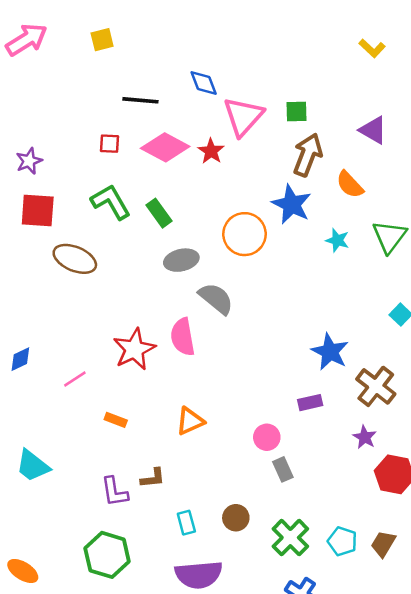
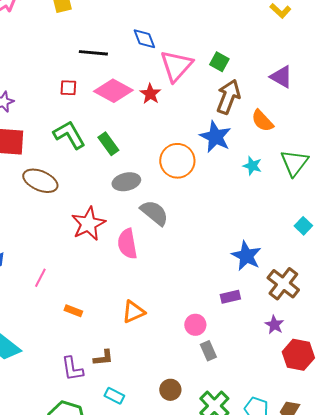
green square: (297, 111) -> (219, 62), turned 30
red star: (134, 349) -> (88, 224), moved
pink line: (75, 379) -> (40, 278), turned -30
cyan rectangle: (186, 523) -> (114, 396), moved, turned -48

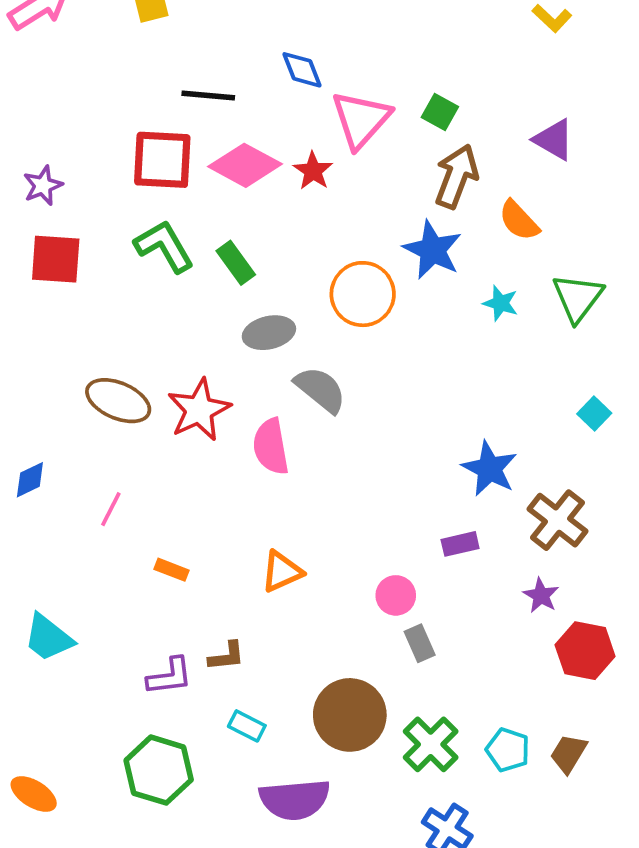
red square: (68, 88) -> (162, 160), size x2.0
brown ellipse: (40, 181) -> (118, 401), moved
purple L-shape: (72, 369) -> (170, 676), turned -88
brown circle: (170, 390) -> (350, 715), size x1.8

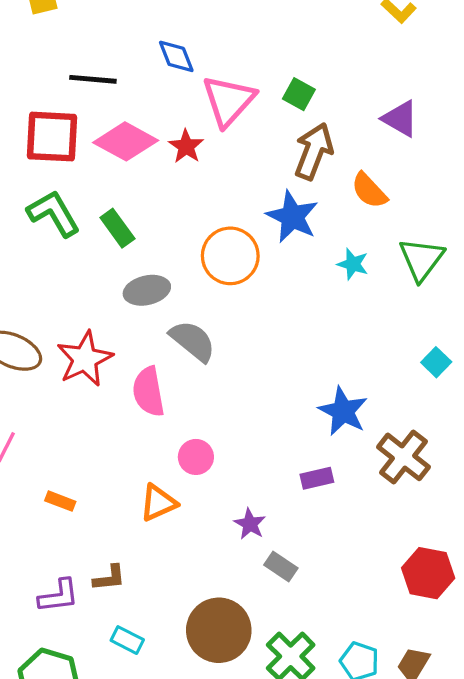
pink circle: (396, 595) -> (196, 457), moved
purple star: (541, 595) -> (250, 524), moved
gray rectangle: (420, 643) -> (281, 566), turned -32

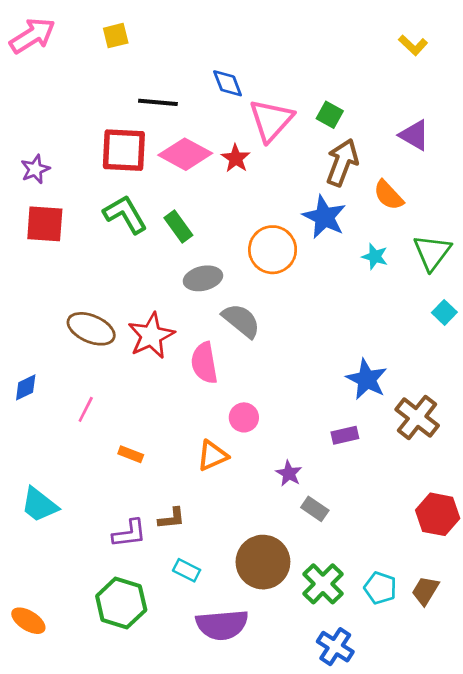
cyan square: (436, 362) -> (444, 312), moved

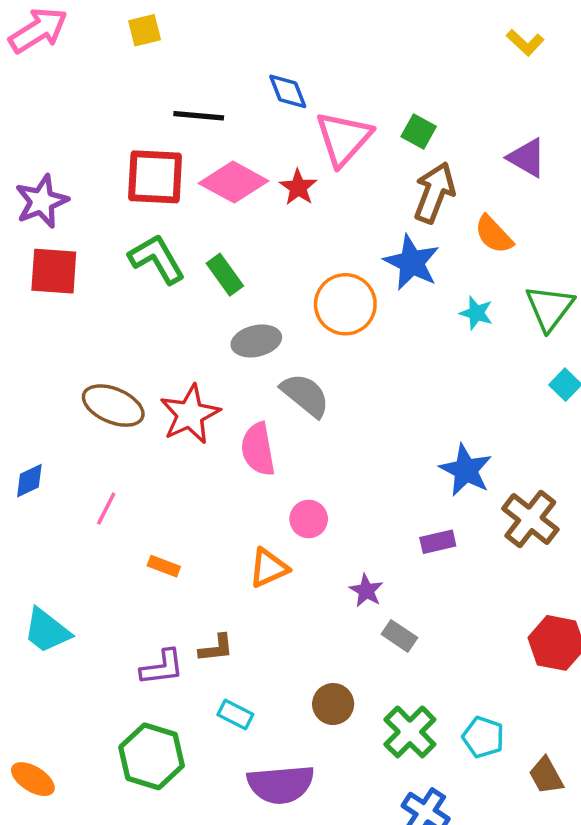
purple star: (35, 169) -> (42, 201), size x1.4
brown circle: (263, 562) -> (333, 704), size x0.6
brown trapezoid: (425, 591) -> (546, 776), moved, turned -60

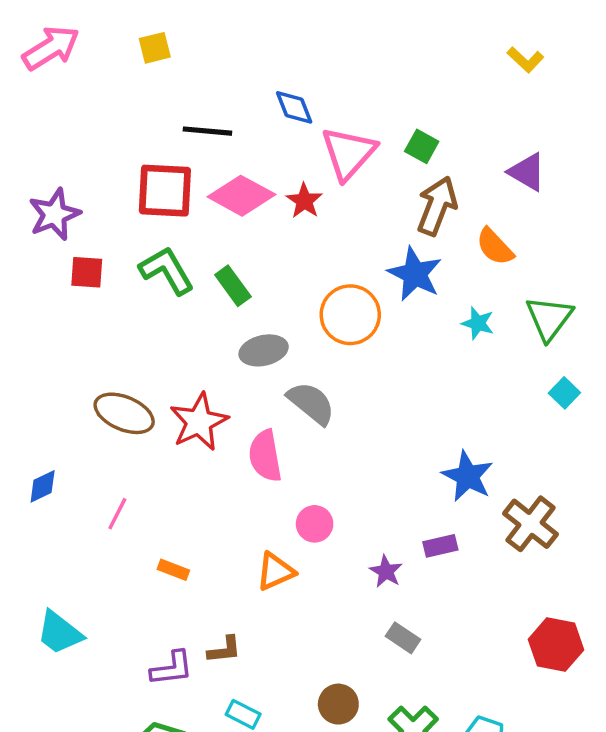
red square: (54, 271) -> (87, 272), moved, size x0.7
purple star: (366, 591) -> (386, 571), moved

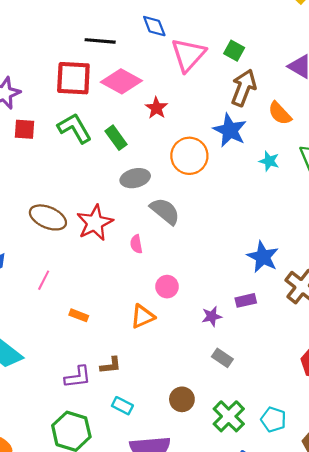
red star: (304, 201) -> (156, 108), moved
pink semicircle: (265, 456) -> (136, 244), size x0.6
purple star: (386, 571) -> (212, 316), turned 30

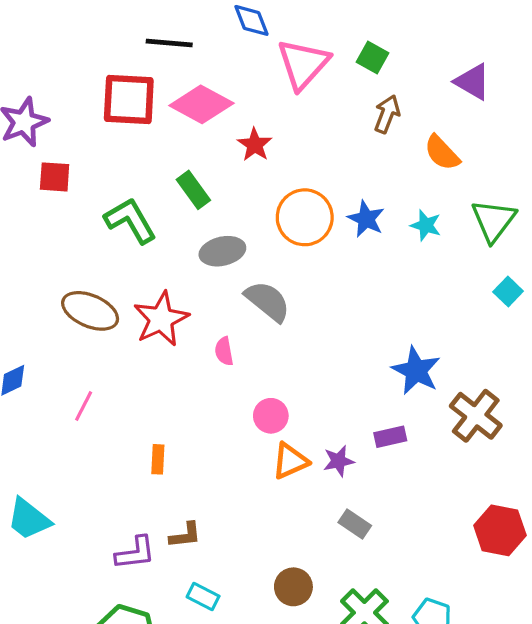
brown arrow: (244, 88) -> (387, 114), size x0.7
green L-shape: (75, 128) -> (130, 221), moved
blue star: (230, 130) -> (366, 219), moved, size x0.7
orange rectangle: (79, 315) -> (158, 459), moved, turned 72
orange triangle: (143, 316) -> (290, 461), moved

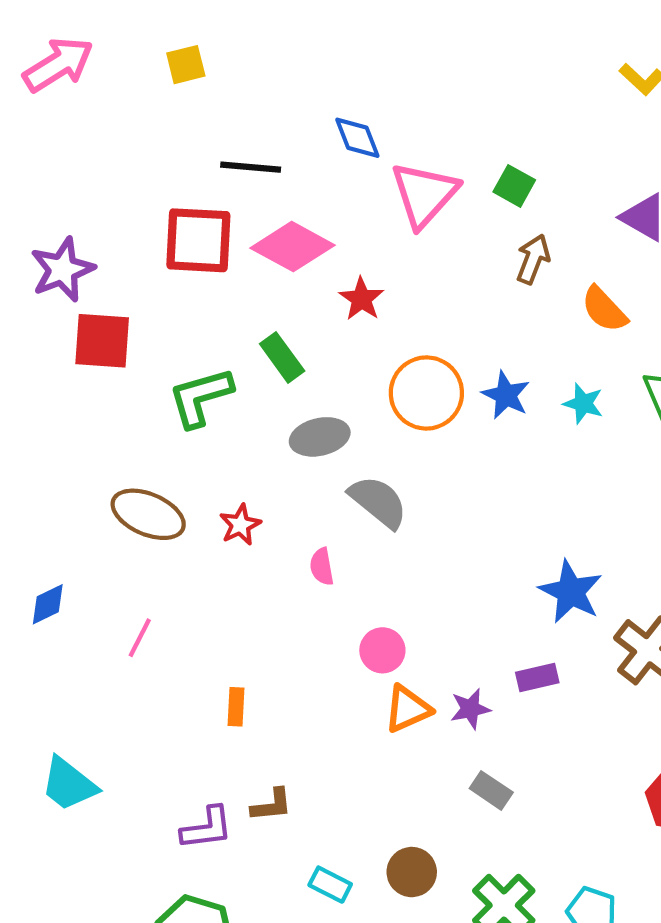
red square: (55, 177) -> (102, 341), size x1.4
green L-shape: (130, 221) -> (200, 397), turned -76
red star: (161, 319) -> (240, 525), size x0.6
cyan rectangle: (203, 597) -> (330, 885), moved

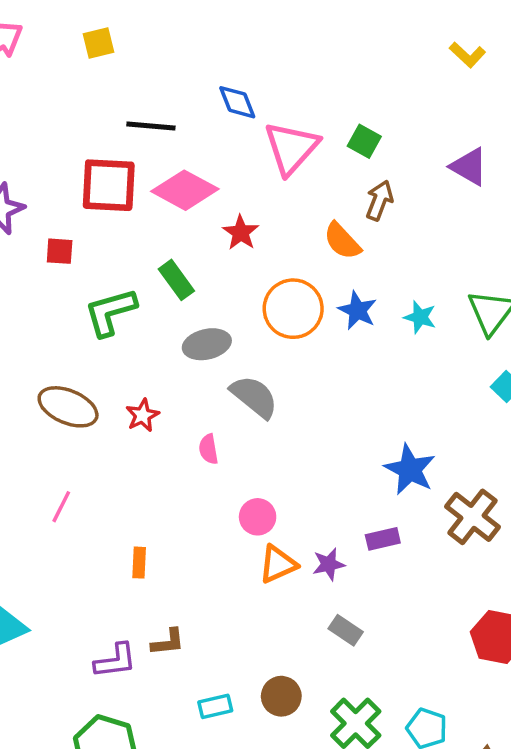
orange semicircle: (604, 309) -> (342, 241), moved
red square: (102, 341) -> (60, 251), moved, size x0.6
cyan rectangle: (330, 885) -> (215, 706), turned -40

